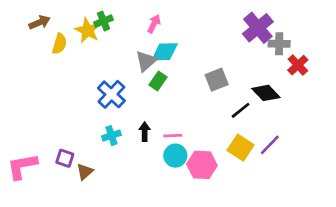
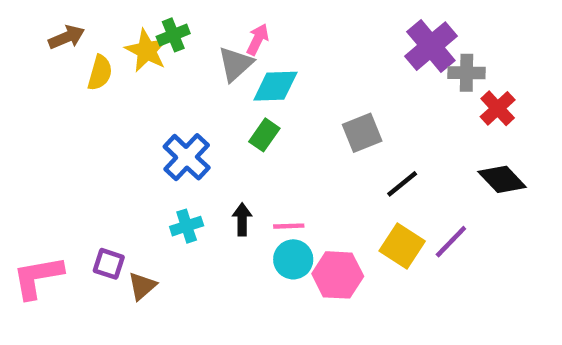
gray triangle: (146, 61) -> (235, 64), moved
black diamond: (266, 93) -> (502, 179), moved

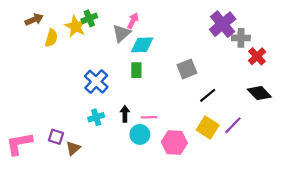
green rectangle: (264, 135) -> (136, 70), turned -35
cyan circle: (293, 259) -> (140, 134), moved

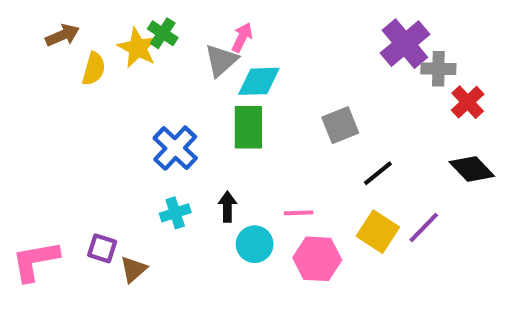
green cross: (89, 18) -> (163, 33), turned -35
green rectangle: (136, 70) -> (248, 127), size x1.5
pink line: (149, 117) -> (298, 213), moved

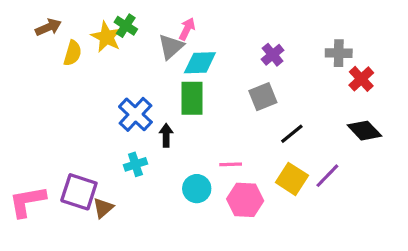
purple cross: (405, 44) -> (273, 55), moved, size x0.6
black arrow: (227, 207) -> (166, 135), moved
purple square: (102, 248) -> (79, 192), size x1.6

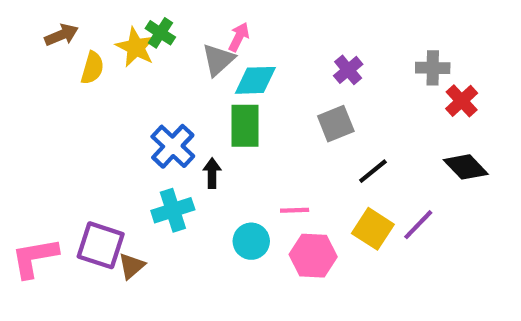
cyan cross: (135, 164) -> (173, 210), size x1.4

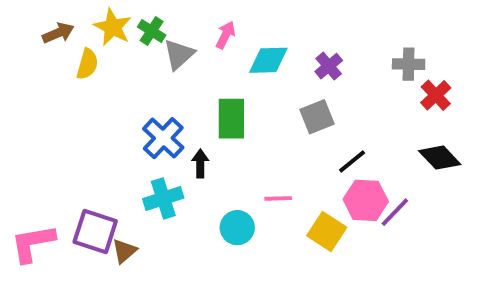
yellow star: (136, 47) -> (113, 27), moved
gray triangle: (218, 60) -> (179, 54), moved
cyan diamond: (255, 80) -> (268, 60), moved
yellow square: (373, 229) -> (327, 232), moved
pink hexagon: (313, 256) -> (366, 200), moved

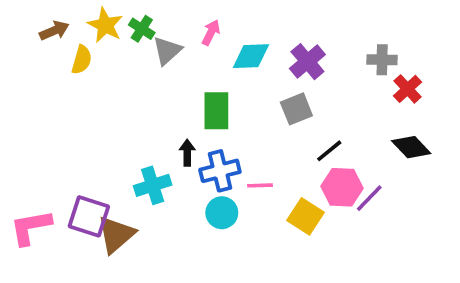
purple cross: (329, 66) -> (307, 62), size x1.4
blue cross: (163, 138) -> (220, 171), moved, turned 33
brown triangle: (124, 251) -> (116, 235), size x1.6

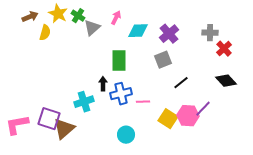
pink hexagon: (342, 187) -> (188, 116), moved
cyan circle: (222, 213) -> (126, 135), moved

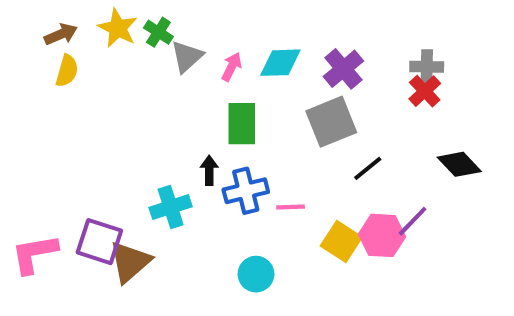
pink arrow: (116, 18) -> (232, 67), moved
yellow semicircle: (45, 33) -> (67, 71), moved
red cross: (224, 49) -> (425, 91), moved
gray square: (163, 60) -> (331, 122), size x1.4

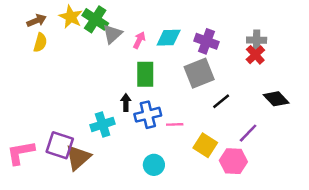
green cross: (158, 32) -> (95, 19), size x1.5
purple cross: (343, 69) -> (206, 41), turned -30
pink hexagon: (382, 235) -> (233, 161), moved

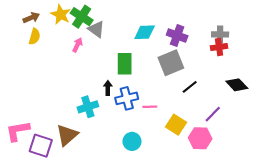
gray triangle: (112, 34) -> (96, 29), turned -42
pink arrow: (139, 40) -> (77, 45), moved
red cross: (255, 55) -> (219, 47), turned 35
purple square: (60, 145) -> (41, 146), moved

